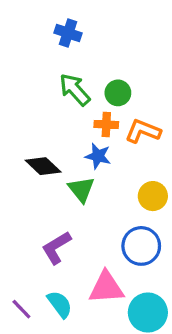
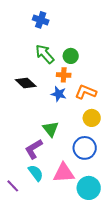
orange L-shape: (143, 131) -> (86, 92), moved
black diamond: (43, 166) -> (26, 83), moved
green triangle: (81, 189) -> (51, 129), moved
cyan semicircle: (60, 304) -> (36, 173), moved

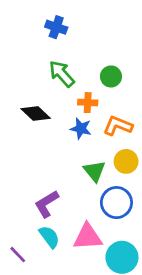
green circle: (71, 56) -> (111, 76), moved
green triangle: (51, 129) -> (95, 171), moved

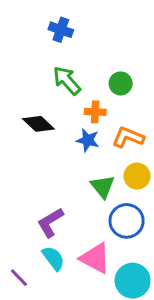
pink triangle: (88, 237) -> (95, 258), turned 32

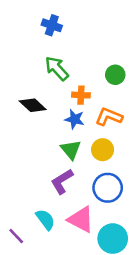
green circle: (121, 83) -> (115, 75), moved
yellow circle: (137, 176) -> (103, 150), moved
green triangle: (103, 187) -> (71, 150), moved
purple L-shape: (50, 222) -> (62, 181), moved

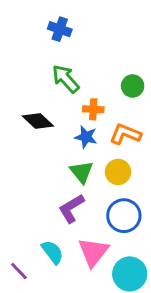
pink triangle: (81, 219) -> (93, 252), turned 40

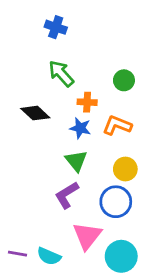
yellow circle: (118, 172) -> (125, 169), moved
cyan semicircle: (52, 252) -> (49, 256), moved, turned 150
purple line: (19, 271) -> (18, 254), turned -36

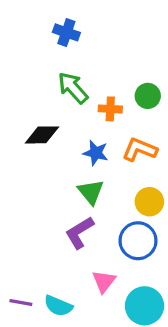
orange cross: (87, 102) -> (110, 109), moved
black diamond: (35, 113) -> (42, 135), turned -44
pink triangle: (87, 236) -> (104, 281), size x0.7

